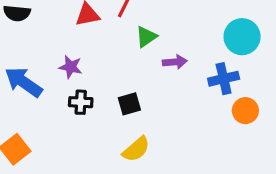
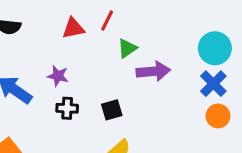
purple arrow: (175, 62) -> (153, 71), size x1.5
blue cross: (224, 79) -> (213, 84), moved, turned -32

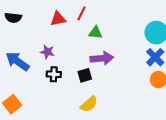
green triangle: (127, 48) -> (95, 33), turned 40
purple arrow: (153, 71) -> (102, 58), moved

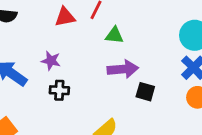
black square: (85, 75) -> (145, 92), moved, turned 32

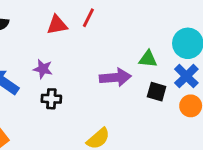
green triangle: (114, 35) -> (148, 59), moved
black square: (145, 92) -> (157, 92), moved

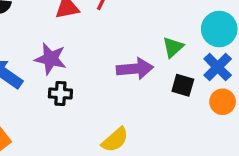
green triangle: (148, 59) -> (173, 47), turned -48
purple star: (43, 69) -> (51, 59), size x1.4

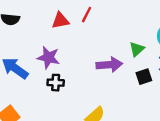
black square: (183, 85) -> (144, 77), turned -35

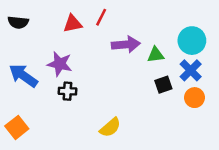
green triangle: (137, 49) -> (156, 55), turned 35
purple arrow: (109, 65) -> (126, 44), moved

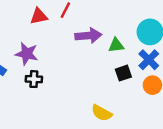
yellow semicircle: (110, 127) -> (102, 113), moved, turned 70

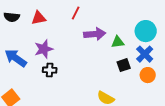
red triangle: (39, 16) -> (39, 18), moved
purple star: (27, 54) -> (44, 49), turned -30

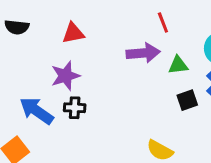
red line: (76, 13) -> (163, 22), moved, turned -48
red triangle: (39, 18) -> (73, 33), moved
blue arrow: (16, 58) -> (37, 111), moved

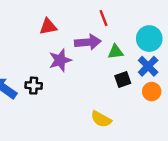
red triangle: (73, 33) -> (48, 26), moved
purple star: (66, 76) -> (60, 60), moved

